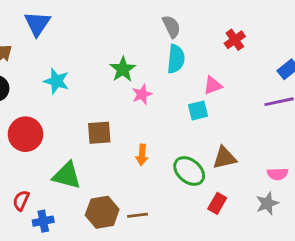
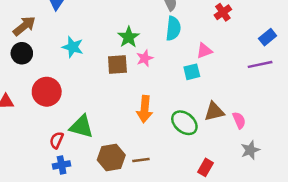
brown square: (99, 133) -> (117, 64), moved
orange arrow: (142, 155) -> (145, 109), size x1.5
pink semicircle: (278, 174) -> (239, 120), moved, turned -112
red semicircle: (21, 200) -> (57, 140), moved
red rectangle: (217, 203) -> (206, 167), moved

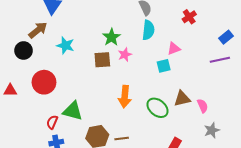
brown arrow: (24, 26) -> (38, 30), moved

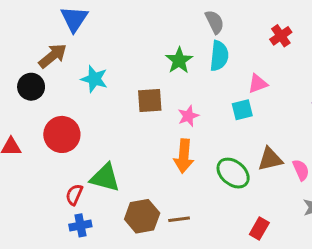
green star: (111, 37) -> (179, 60), moved
pink star: (125, 55) -> (188, 116), moved

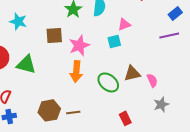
pink star: (188, 116) -> (79, 45), size x1.5
green triangle: (105, 178) -> (26, 64), moved
red rectangle: (259, 229) -> (125, 118), turned -56

